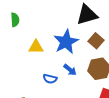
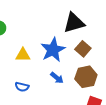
blue semicircle: (50, 79) -> (22, 87), moved

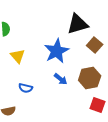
brown square: (83, 49) -> (95, 45), moved
yellow triangle: (23, 55) -> (18, 56), moved, turned 49

